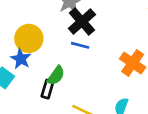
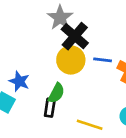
yellow circle: (29, 38) -> (71, 60), moved
blue line: (80, 45) -> (103, 60), moved

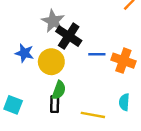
yellow circle: (71, 60) -> (51, 62), moved
blue star: (19, 81) -> (24, 53), moved

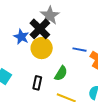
black cross: (69, 36) -> (40, 29), moved
green semicircle: (59, 90) -> (61, 73), moved

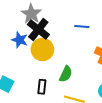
gray star: (50, 16) -> (31, 14), moved
blue line: (80, 50) -> (82, 27), moved

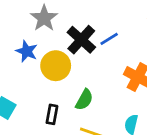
blue line: (82, 27) -> (109, 39), turned -40
black cross: (38, 29) -> (81, 40), moved

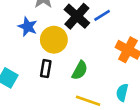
black rectangle: (52, 114) -> (46, 69), moved

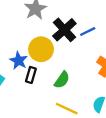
blue star: (28, 27) -> (19, 61), moved

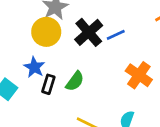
yellow circle: (41, 49) -> (46, 32), moved
green semicircle: (62, 80) -> (75, 81), moved

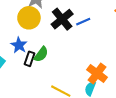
orange cross: (139, 75) -> (97, 73), moved
green semicircle: (75, 81) -> (41, 54), moved

